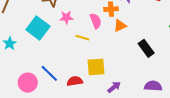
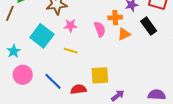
yellow line: (82, 38) -> (71, 51), moved
black rectangle: (146, 48) -> (149, 26), moved
pink circle: (28, 83) -> (23, 75), moved

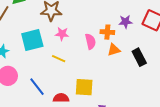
black rectangle: (149, 26) -> (139, 57), moved
cyan square: (42, 36) -> (32, 40), turned 30

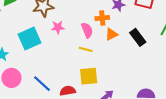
yellow line: (59, 59) -> (86, 49), moved

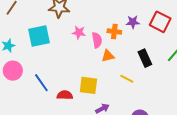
pink star: (58, 27) -> (79, 32), moved
orange triangle: (111, 34) -> (108, 56), moved
yellow line: (86, 49) -> (127, 79), moved

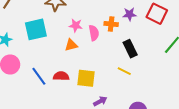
orange triangle: (108, 56) -> (71, 45), moved
black rectangle: (145, 58) -> (130, 49), moved
red semicircle: (65, 95) -> (61, 76), moved

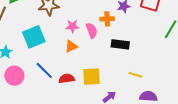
black rectangle: (130, 49) -> (120, 44), moved, turned -48
yellow line: (124, 71) -> (135, 75), moved
blue line: (39, 76) -> (44, 70), moved

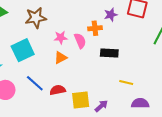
yellow square: (92, 77) -> (81, 100), moved

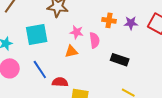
orange cross: (95, 28) -> (109, 20), moved

